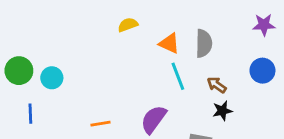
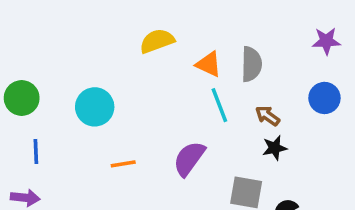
yellow semicircle: (128, 25) -> (157, 41), size x1.4
cyan circle: (52, 78) -> (95, 107), moved, size x1.4

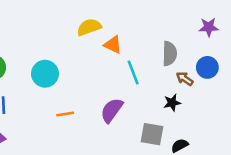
orange triangle: (209, 64) -> (113, 45), moved
gray semicircle: (251, 64) -> (170, 54), moved
brown arrow: (267, 116) -> (185, 79), moved

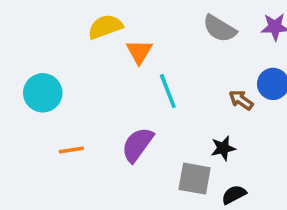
orange triangle: (113, 45) -> (139, 52), turned 36
gray semicircle: (170, 54) -> (220, 29), moved, turned 120
black star: (172, 103) -> (223, 148), moved

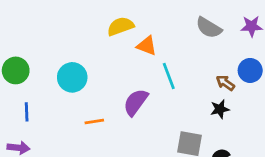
orange triangle: (139, 52) -> (147, 46), turned -40
purple semicircle: (137, 145) -> (136, 102), moved
black star: (223, 148) -> (220, 109), moved

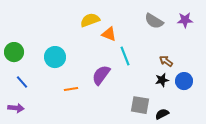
blue circle: (250, 70) -> (184, 81), moved
blue line: (27, 112) -> (22, 82), turned -40

